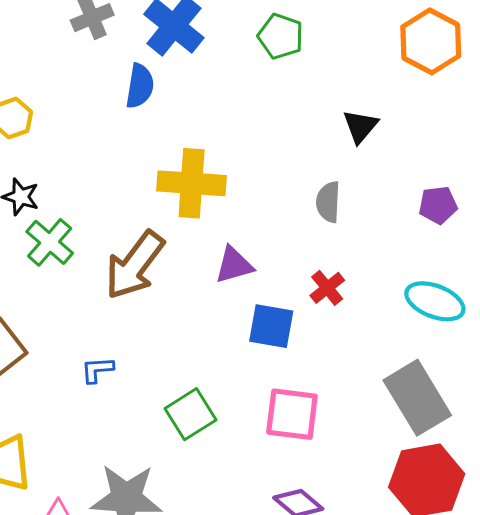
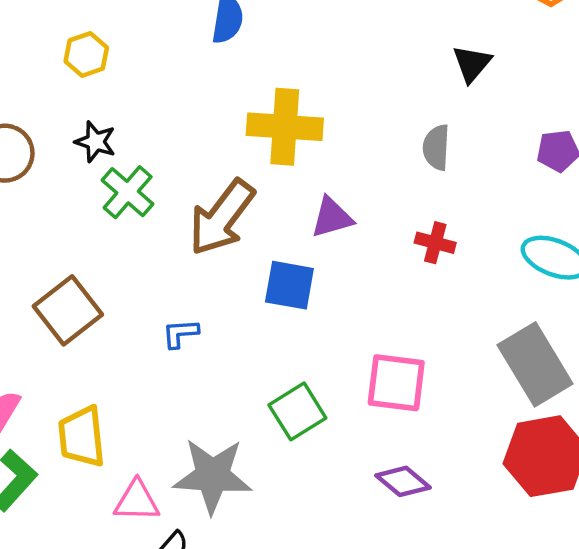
red cross: (327, 288) -> (435, 243), turned -36
blue square: (271, 326) -> (289, 285), moved
green square: (191, 414) -> (297, 411), moved

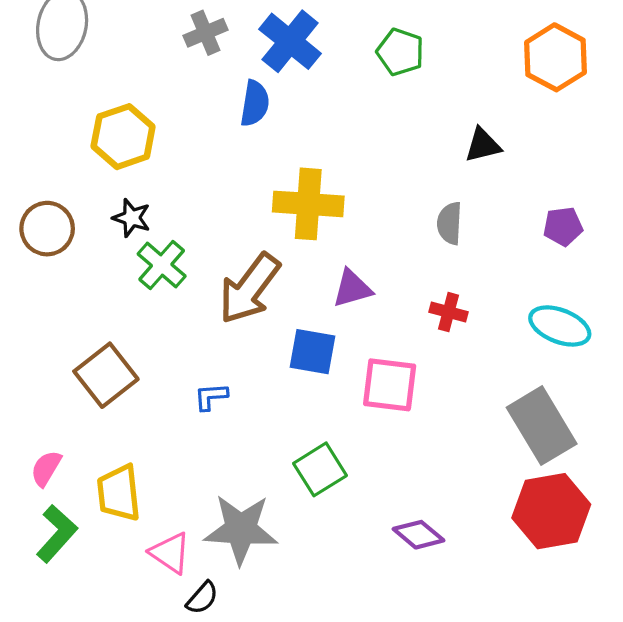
yellow hexagon: (86, 54) -> (123, 137), size x1.5
black triangle: (472, 64) -> (483, 145), turned 36
pink square: (396, 383) -> (390, 385), moved
pink triangle: (137, 501) -> (170, 553), turned 33

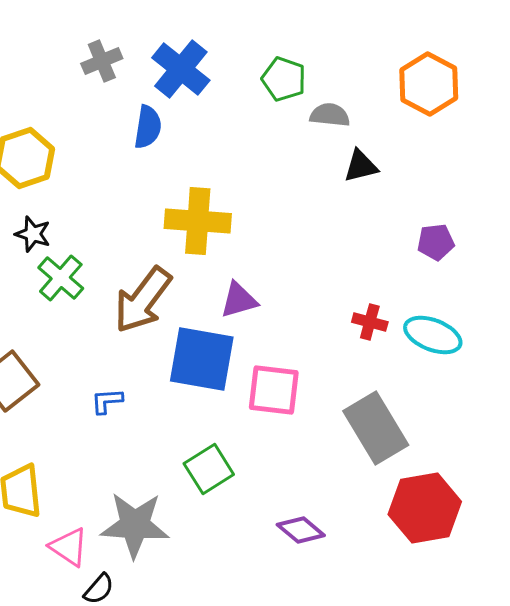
gray semicircle: (450, 223) -> (330, 115), moved, turned 93
red cross: (448, 312) -> (370, 322), moved
blue square: (313, 352) -> (202, 359), size x1.5
gray rectangle: (542, 426) -> (376, 428), moved

